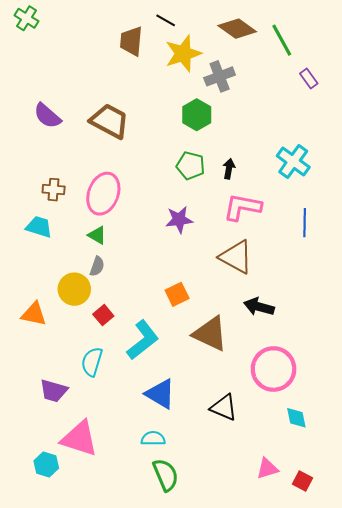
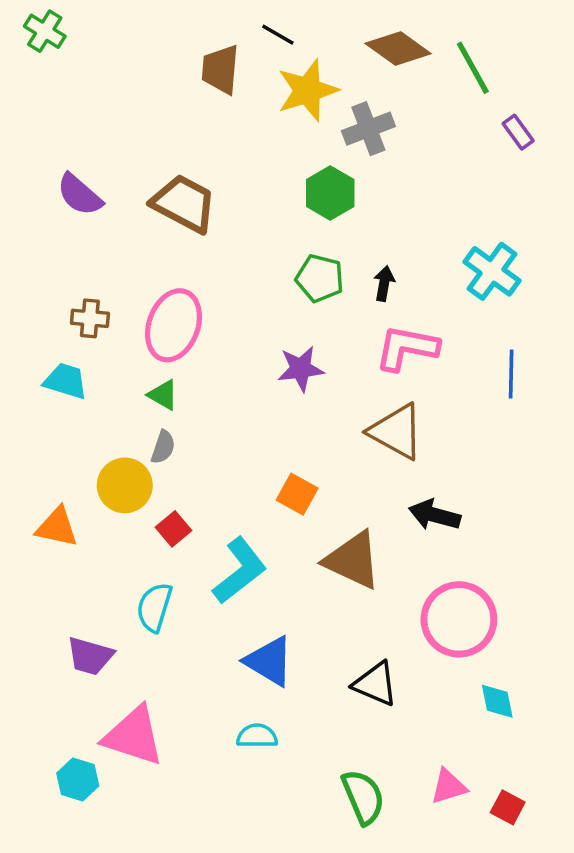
orange square: (177, 294) -> (297, 494), turned -35
green semicircle: (166, 475) -> (363, 797), moved

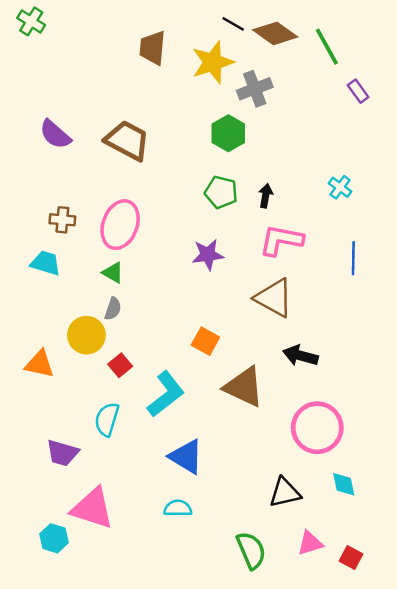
black line: (278, 35) -> (233, 24), moved
cyan cross: (492, 271) -> (340, 187), size x0.6
black triangle: (375, 684) -> (285, 493), moved, turned -36

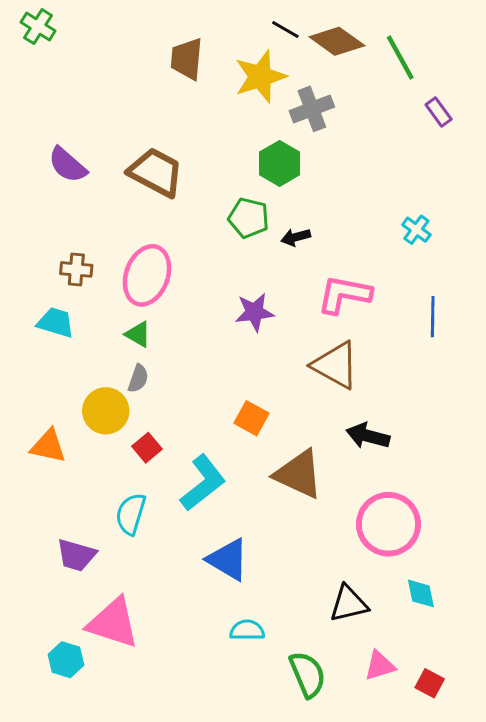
green pentagon: (221, 192) -> (249, 218), moved
black arrow: (266, 196) -> (296, 237), moved, turned -115
cyan semicircle: (178, 508) -> (247, 630), moved

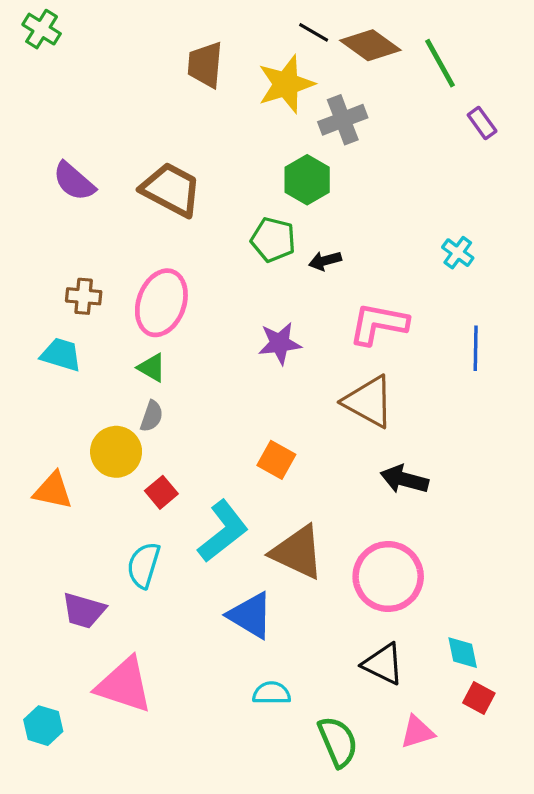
brown triangle: (299, 474) -> (297, 552), moved
pink circle: (388, 524) -> (388, 577), moved
black triangle: (349, 604) -> (383, 664), turned 39
cyan hexagon: (66, 660) -> (43, 726), moved
red square: (430, 683) -> (479, 698), moved

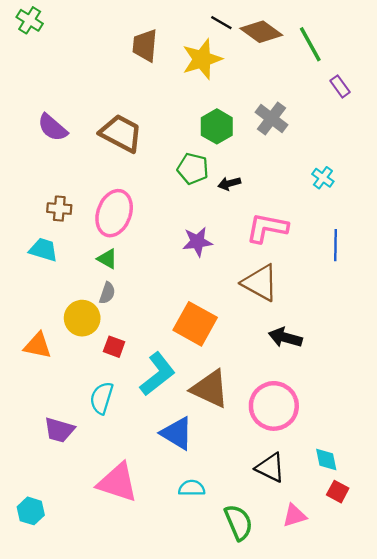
gray cross: (343, 120) -> (272, 118), moved, turned -32
orange square: (276, 460) -> (195, 324), size x1.6
red square: (161, 492) -> (114, 347), turned -30
pink triangle: (124, 685) -> (118, 482), moved

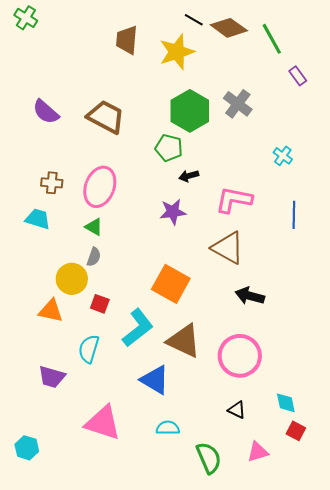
green hexagon: (217, 126) -> (190, 111), size x1.4
black arrow: (229, 183) -> (189, 176), moved
orange triangle: (38, 345) -> (51, 311), moved
black triangle: (270, 468) -> (237, 410), size x0.7

